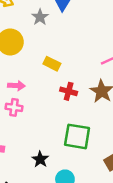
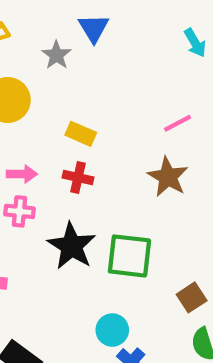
red cross: (69, 91) -> (78, 177), moved
black star: (40, 159) -> (72, 246), moved, size x1.6

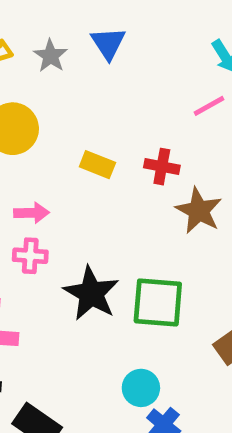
gray star: (56, 55) -> (51, 56), moved
pink line: (177, 123) -> (209, 106), moved
red cross: (78, 177) -> (162, 167), moved

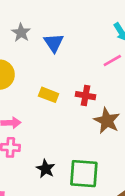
blue triangle: (108, 43) -> (54, 43), moved
black star: (91, 293) -> (46, 169), size x0.6

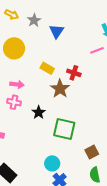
brown star: (107, 121) -> (60, 89), moved
black star: (46, 169) -> (39, 112), moved

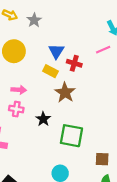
blue triangle: (57, 31) -> (56, 51), moved
red cross: (74, 73) -> (74, 63), moved
brown square: (92, 152) -> (102, 159), turned 32

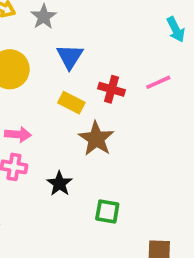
pink line: (103, 50) -> (158, 82), moved
blue triangle: (56, 51) -> (70, 57), moved
green square: (71, 136) -> (107, 211), size x0.6

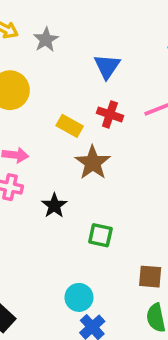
blue triangle: (70, 57) -> (107, 66), moved

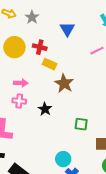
red cross: (110, 114) -> (40, 47), moved
green square: (100, 235) -> (81, 124), moved

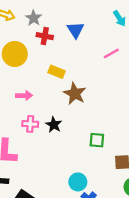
red cross: (40, 47) -> (45, 36), moved
pink cross: (19, 101) -> (30, 124), moved

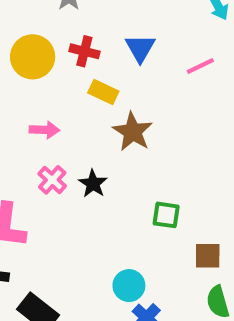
blue triangle: (76, 30) -> (140, 48), moved
red cross: (45, 36) -> (84, 51), moved
pink cross: (30, 124) -> (52, 180), turned 35

